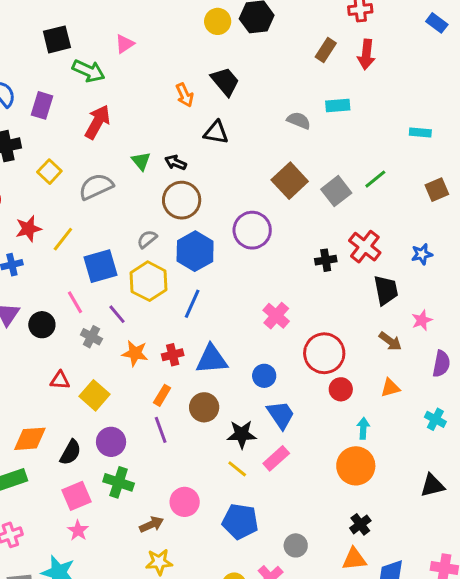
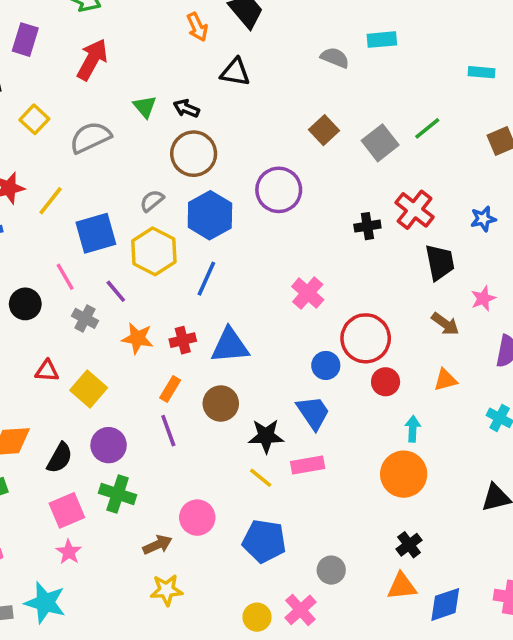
brown square: (290, 181) -> (324, 130), size x0.7
blue circle: (264, 376) -> (326, 365), moved
pink rectangle: (276, 458) -> (308, 465), turned 32

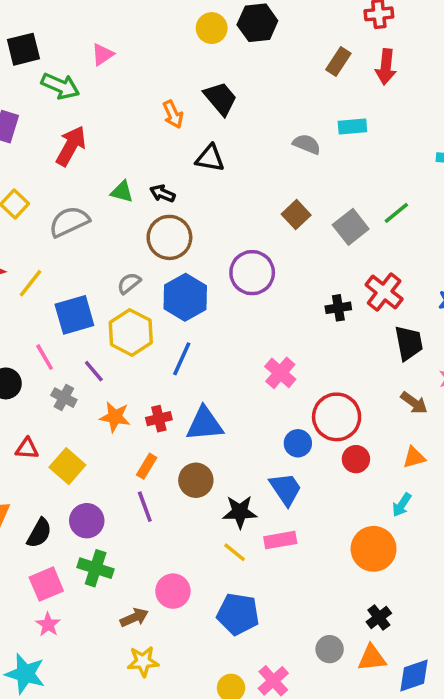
green triangle: (145, 107) -> (122, 192), turned -35
cyan arrow: (413, 429) -> (402, 505), moved, turned -150
gray circle: (331, 570) -> (330, 649), moved

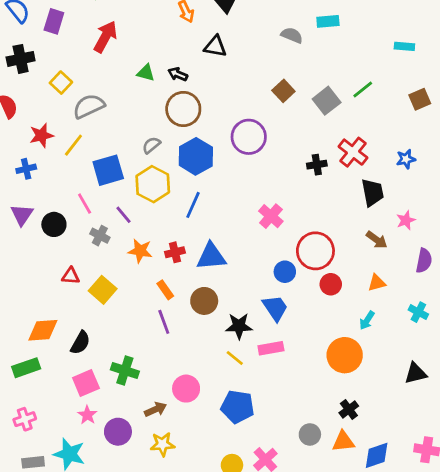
gray semicircle: (69, 222) -> (89, 106), moved
orange rectangle: (147, 466) -> (165, 290), turned -66
purple circle: (87, 521) -> (118, 432), moved

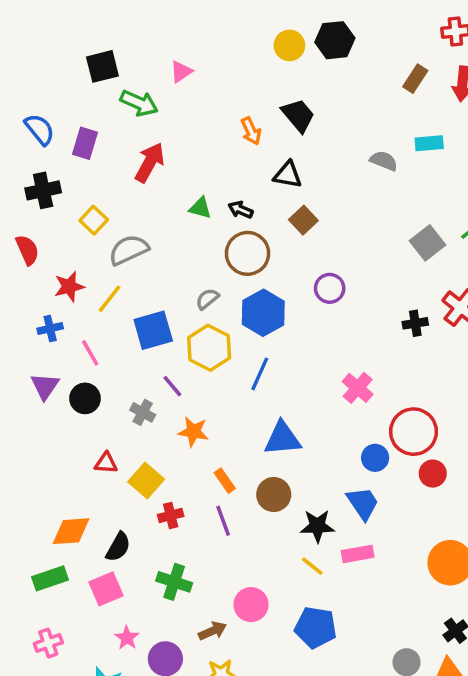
brown square: (283, 91) -> (303, 220), moved
purple circle: (249, 137) -> (330, 288), size x0.7
pink line: (85, 204) -> (90, 353), moved
red cross: (175, 252) -> (171, 515), moved
pink square: (86, 383) -> (106, 589), moved

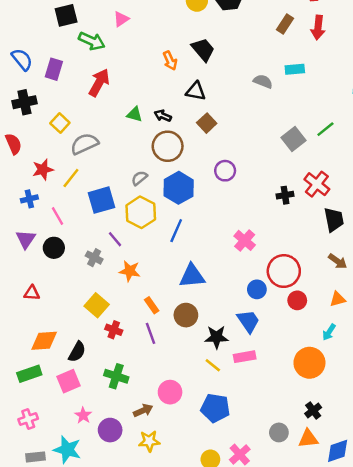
red triangle: (106, 463) -> (32, 293), moved
red cross: (171, 515) -> (114, 330), turned 35

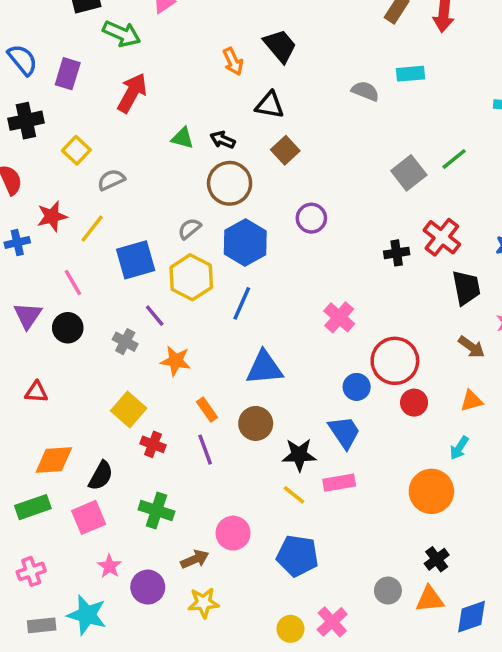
gray semicircle: (84, 144) -> (111, 180), size x0.7
blue cross: (29, 199) -> (17, 242), moved

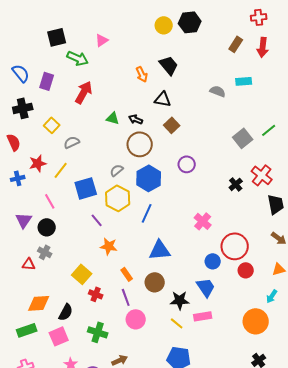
black cross: (397, 253) -> (236, 184), turned -32
gray cross: (125, 342) -> (45, 252), moved
pink circle: (233, 533) -> (136, 319), moved

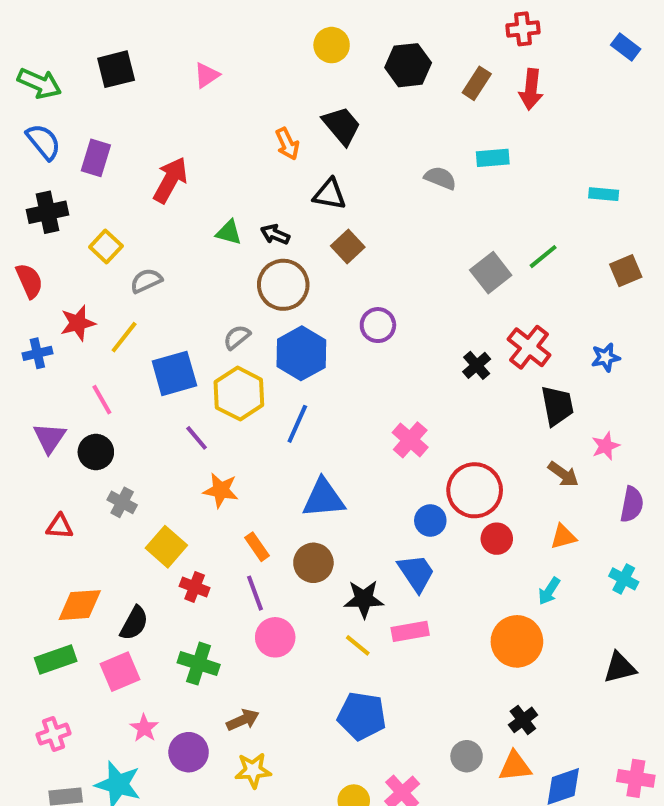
black hexagon: (190, 22) -> (408, 65), moved
green arrow: (78, 58) -> (39, 83), moved
gray cross: (45, 252) -> (122, 502), moved

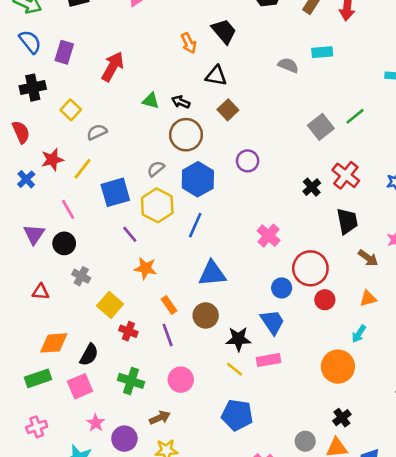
blue cross: (37, 353) -> (26, 179), turned -30
black trapezoid: (557, 406) -> (347, 221), moved
pink circle: (275, 637) -> (181, 380), moved

